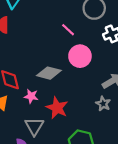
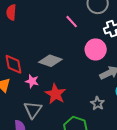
pink circle: (80, 56) -> (96, 49), moved
gray star: (103, 104) -> (97, 103), moved

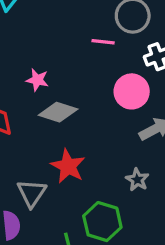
pink line: (72, 22) -> (103, 42), moved, turned -40
pink star: (32, 81) -> (37, 80), moved

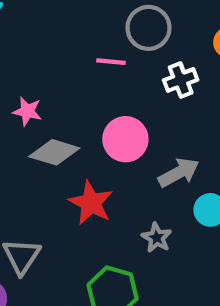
pink circle: (132, 91) -> (125, 139), moved
red star: (68, 166) -> (91, 203), moved

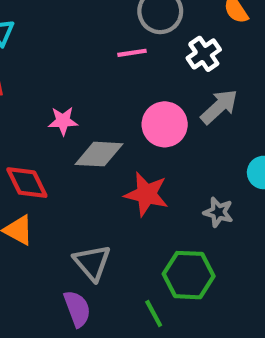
gray arrow: (179, 173) -> (219, 107), moved

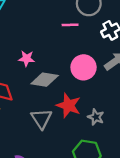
gray star: (218, 212) -> (96, 117), moved
gray triangle: (92, 262) -> (41, 119), moved

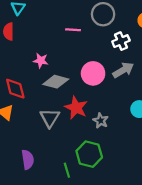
pink line: (70, 25) -> (73, 30), moved

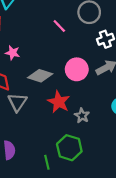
pink line: (73, 30) -> (59, 26), turned 40
pink star: (41, 61) -> (13, 53), moved
gray triangle: (50, 118) -> (17, 102), moved

